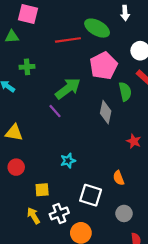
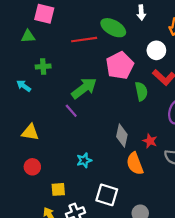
gray diamond: (106, 112) -> (122, 136), moved
orange semicircle: (119, 178) -> (135, 164), moved, size x1.5

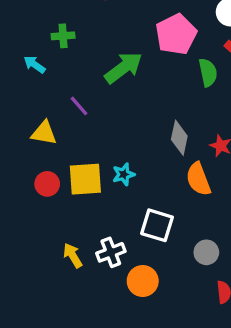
purple line: (71, 111) -> (79, 106), moved
yellow square: (58, 189) -> (85, 179), moved, size x1.6

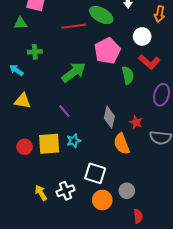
purple line: (79, 106) -> (64, 111), moved
yellow triangle: (44, 133) -> (23, 101), moved
orange circle: (143, 281) -> (102, 200), moved

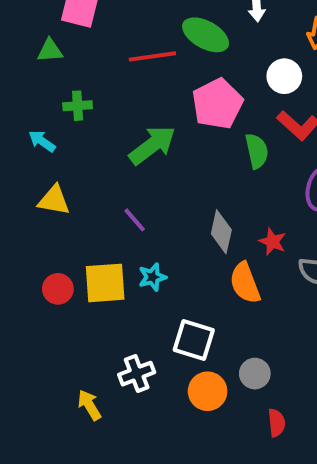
yellow arrow: (41, 193) -> (89, 405), moved

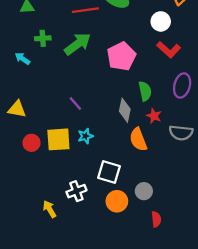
pink pentagon: (217, 104) -> (121, 56), moved
green arrow: (152, 145) -> (78, 44), moved
green semicircle: (257, 151) -> (145, 91), moved
yellow triangle: (54, 200) -> (17, 109), moved

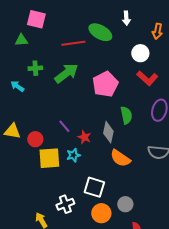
red star: (154, 116) -> (84, 137), moved
orange semicircle: (138, 139) -> (120, 158), turned -35
red circle: (32, 143) -> (35, 139), moved

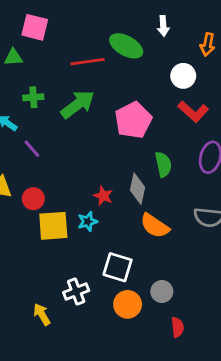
purple line: (64, 126) -> (32, 149), moved

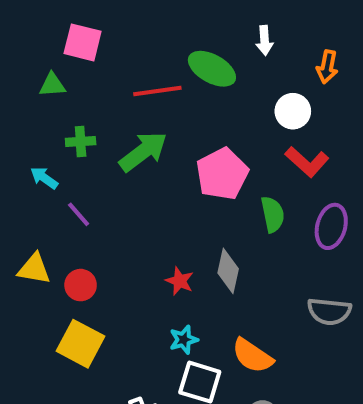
green semicircle: (163, 164) -> (273, 214), moved
cyan star: (88, 222) -> (184, 340), moved
yellow square: (53, 226) -> (81, 344), moved, turned 32
orange semicircle: (155, 226) -> (252, 356), moved

